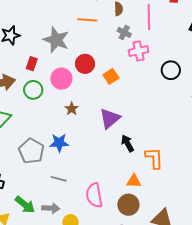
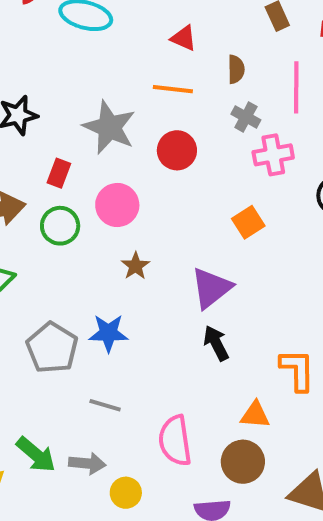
red circle: (85, 64) -> (177, 150), moved
orange square: (111, 76) -> (248, 222), moved
black arrow: (127, 143) -> (216, 343), moved

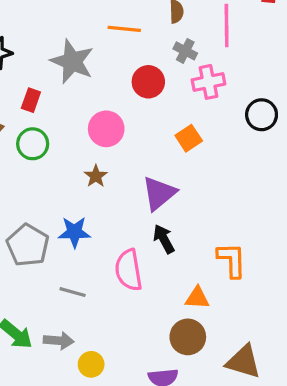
red circle: (177, 150) -> (148, 82), moved
pink circle: (117, 205) -> (106, 129), moved
pink semicircle: (175, 441) -> (129, 270), moved

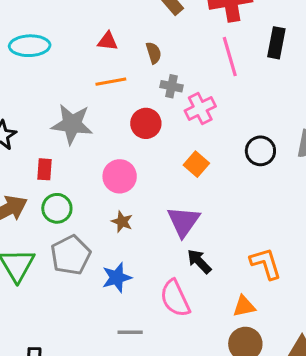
pink line: (227, 26) -> (230, 57), moved
black circle: (262, 115) -> (260, 151), moved
gray pentagon: (28, 245) -> (71, 255), moved, turned 30

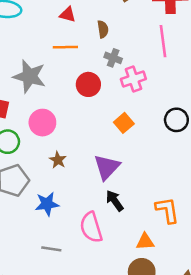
pink circle: (120, 176) -> (42, 123), moved

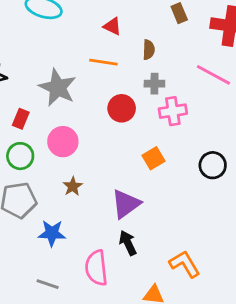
pink line: (163, 41) -> (213, 75), turned -64
gray cross: (113, 58) -> (154, 84), turned -30
orange L-shape: (167, 210) -> (185, 264), turned -32

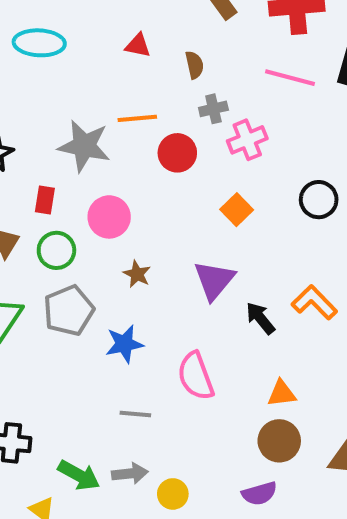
orange line: (103, 62) -> (137, 118), moved
black arrow: (128, 243) -> (260, 318), moved
orange L-shape: (185, 264) -> (314, 302), moved

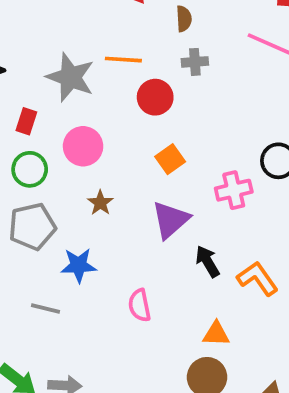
pink cross: (247, 140) -> (234, 190), moved
orange square: (237, 210) -> (170, 159), moved
orange L-shape: (314, 302) -> (258, 279), moved
pink semicircle: (196, 376) -> (140, 305), size x0.7
gray line: (135, 414) -> (46, 308), moved

